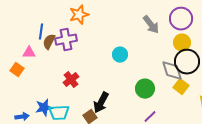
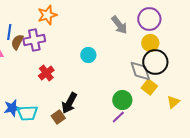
red cross: (71, 80) -> (46, 73), moved
green circle: (145, 89) -> (122, 100), moved

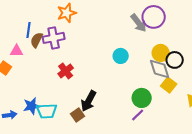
purple circle: (149, 19) -> (154, 17), moved
yellow circle: (150, 43) -> (161, 53), moved
cyan circle: (88, 55) -> (121, 56), moved
black circle: (155, 62) -> (175, 60), size x0.7

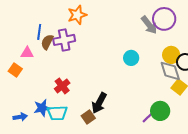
red cross: (66, 71) -> (62, 86), moved
green circle: (142, 98) -> (160, 111), moved

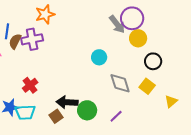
yellow circle: (171, 55) -> (138, 38), moved
gray diamond: (170, 71) -> (120, 83), moved
black arrow: (99, 103) -> (67, 102), turned 65
green circle: (160, 111) -> (87, 110), moved

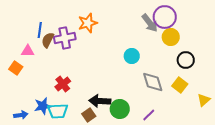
orange star: (45, 14) -> (88, 23), moved

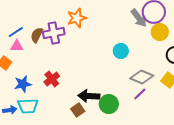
blue line: (40, 30) -> (16, 32), moved, turned 49
gray diamond: (153, 82) -> (142, 77), turned -50
blue star: (43, 106) -> (23, 84), moved
cyan trapezoid: (58, 111) -> (28, 106), moved
purple line: (149, 115) -> (140, 94), moved

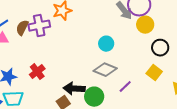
gray diamond: (142, 77) -> (105, 70), moved

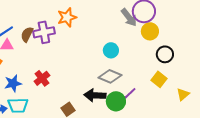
black arrow: (74, 89) -> (95, 95), moved
green circle: (94, 97) -> (116, 101), moved

